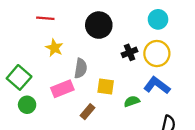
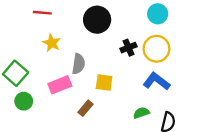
green semicircle: (132, 101) -> (141, 113), moved

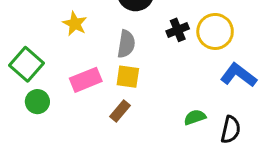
gray semicircle: (78, 64) -> (126, 44), moved
blue L-shape: (156, 81) -> (238, 75), moved
yellow square: (104, 83) -> (128, 77), moved

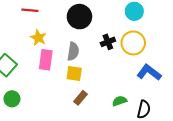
pink rectangle: (86, 80) -> (46, 60), moved, turned -60
green circle: (37, 102) -> (12, 99), moved
brown rectangle: (120, 111) -> (80, 98), moved

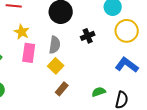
yellow circle: (133, 43) -> (127, 31), moved
yellow square: (74, 74) -> (56, 66), turned 35

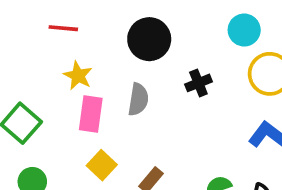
yellow square: (56, 66) -> (102, 165), moved

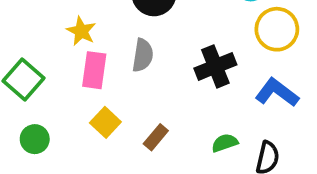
black cross: (198, 83) -> (215, 66), moved, size x1.5

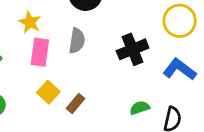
brown rectangle: (156, 137) -> (75, 104), moved

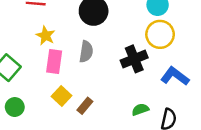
yellow circle: (180, 21) -> (160, 34), moved

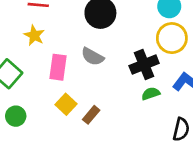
yellow star: (46, 36) -> (34, 35), moved
gray semicircle: (86, 52) -> (92, 57), turned 110
green semicircle: (140, 109) -> (151, 94), moved

